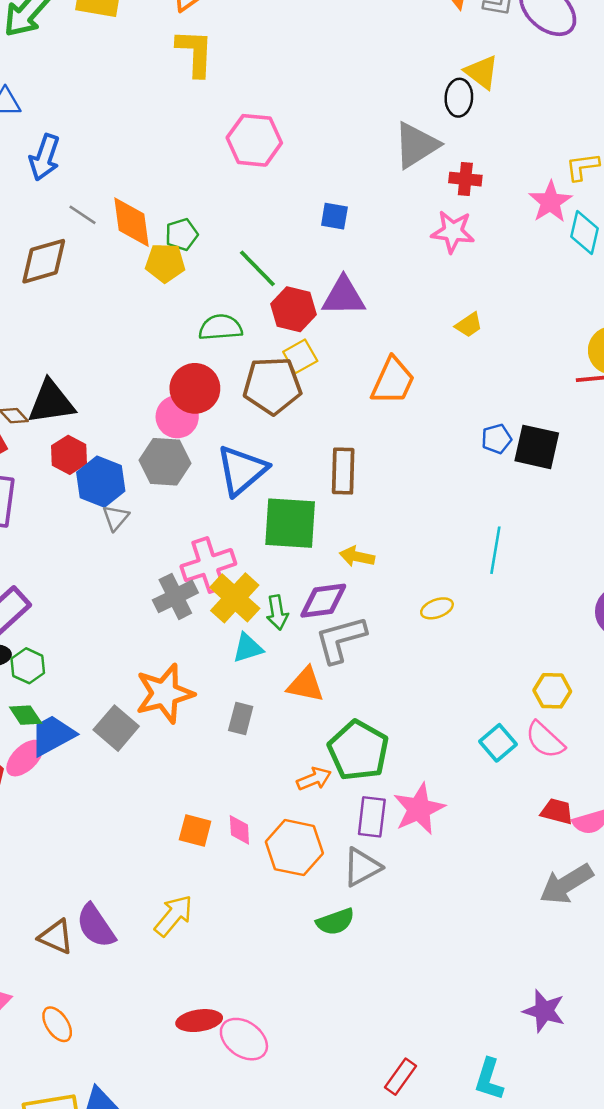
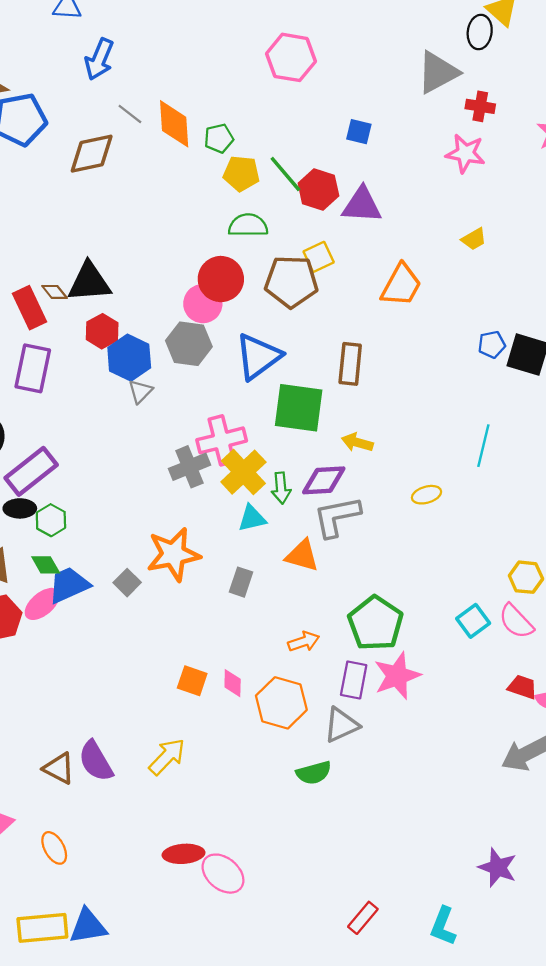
yellow pentagon: (165, 263) -> (241, 173), moved
red hexagon: (293, 309) -> (318, 189), moved
gray square: (116, 728) -> (127, 583), size x0.7
green pentagon: (358, 750) -> (375, 623), moved

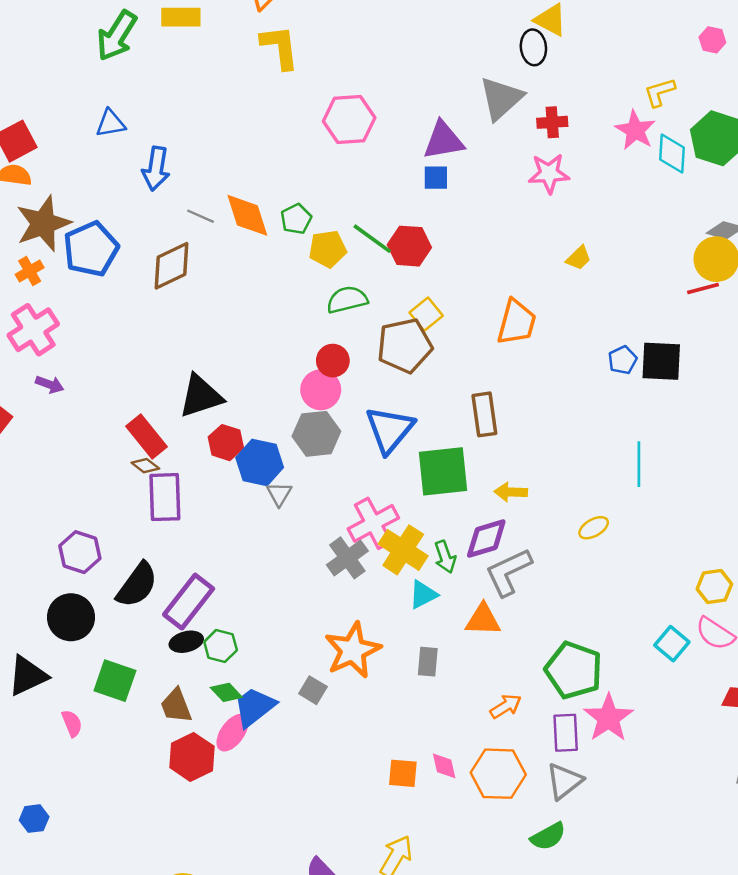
purple triangle: (362, 205) -> (443, 141), moved
red circle: (221, 279) -> (333, 361), size x0.7
brown diamond: (55, 292) -> (145, 466), moved

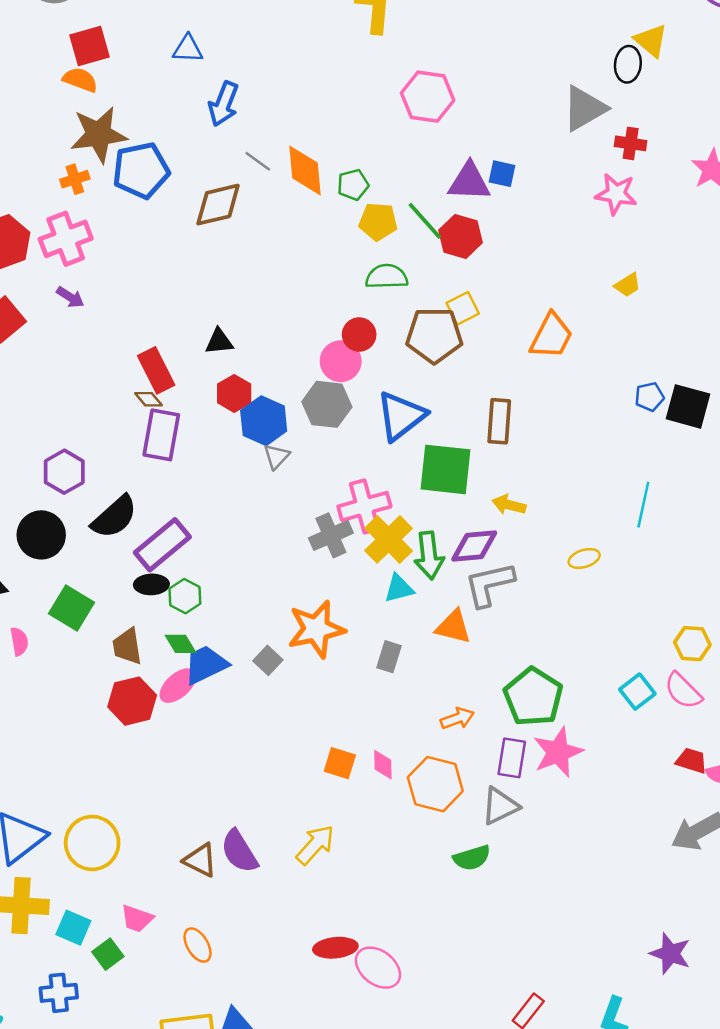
purple triangle: (443, 141) -> (469, 182), moved
black triangle: (201, 396) -> (219, 342), size x0.6
green arrow: (445, 557) -> (429, 555), size x1.4

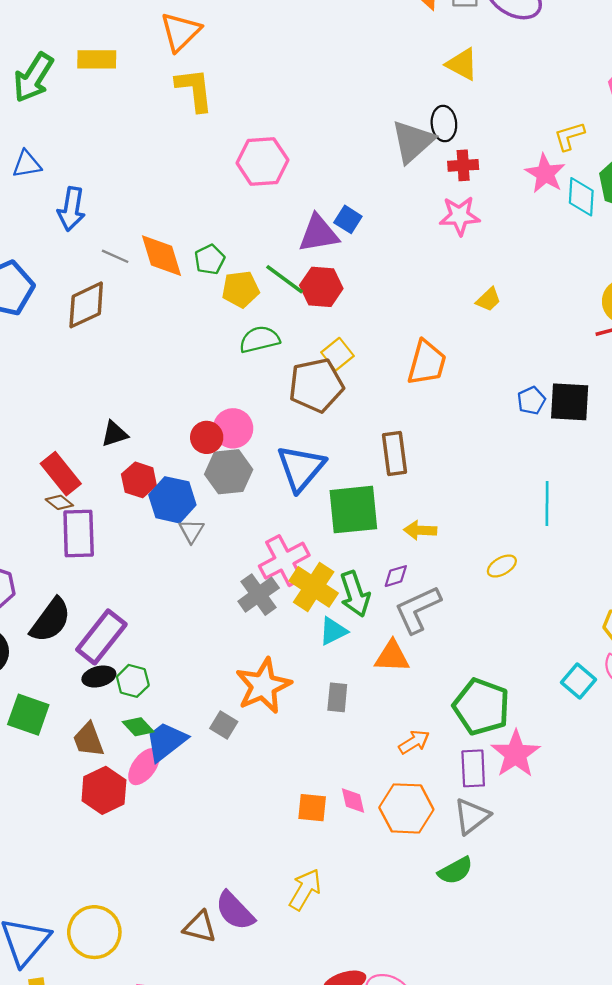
black ellipse: (628, 64) -> (444, 124), moved
blue square: (502, 174) -> (348, 219), turned 32
red circle: (359, 335) -> (207, 437), moved
purple diamond: (474, 546) -> (396, 576), size x0.6

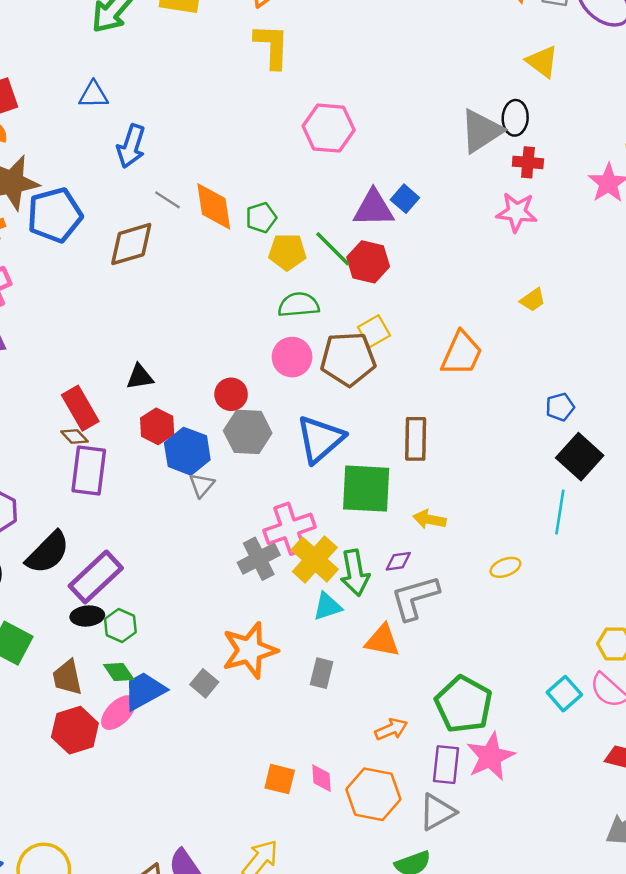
black square: (570, 402) -> (580, 457), moved, turned 30
pink circle: (233, 428) -> (292, 357), moved

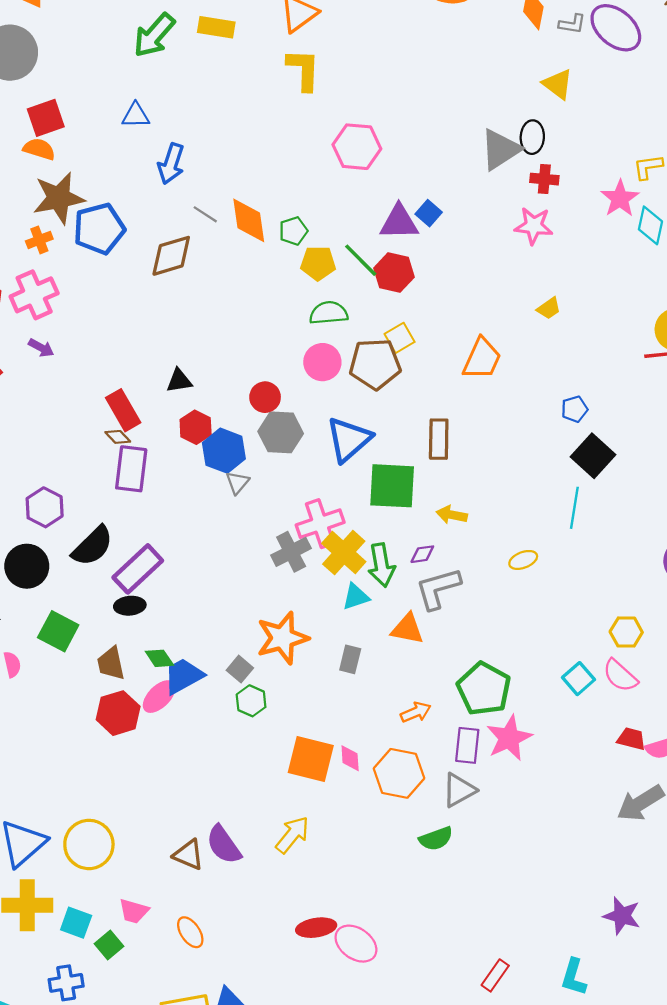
green hexagon: (120, 626) -> (251, 701), moved
orange square: (280, 779) -> (311, 759), size x1.6

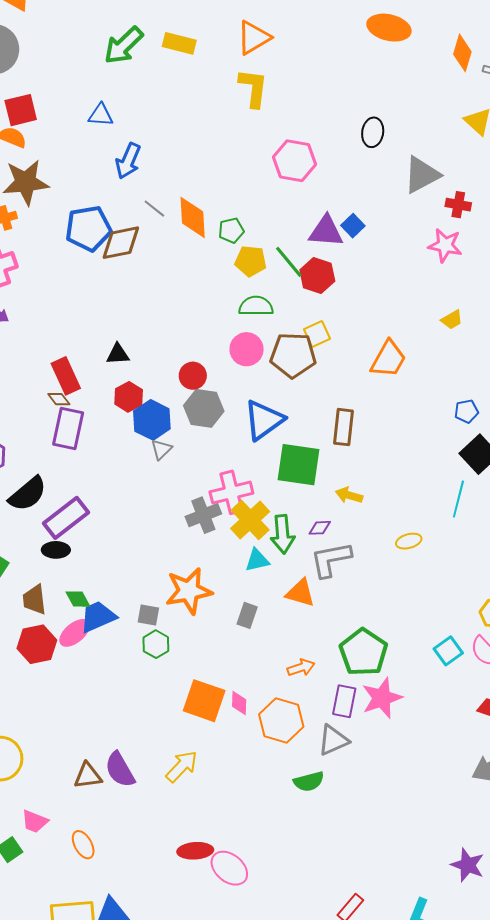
black ellipse: (532, 137) -> (373, 132), moved
blue pentagon: (99, 229) -> (88, 228), moved
gray square: (240, 669) -> (148, 615), turned -35
brown triangle: (188, 855) -> (88, 776), turned -36

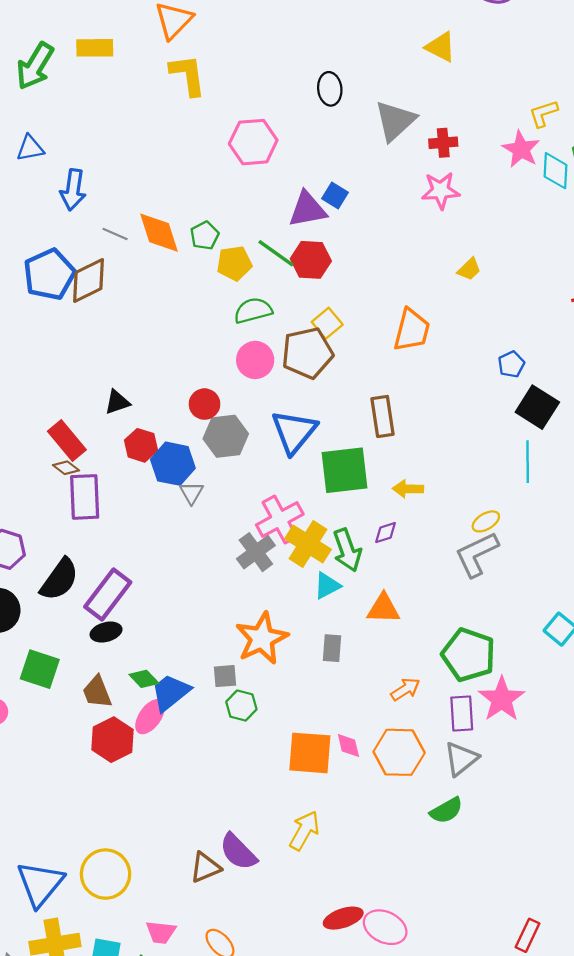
gray L-shape: (331, 559) -> (477, 554), moved

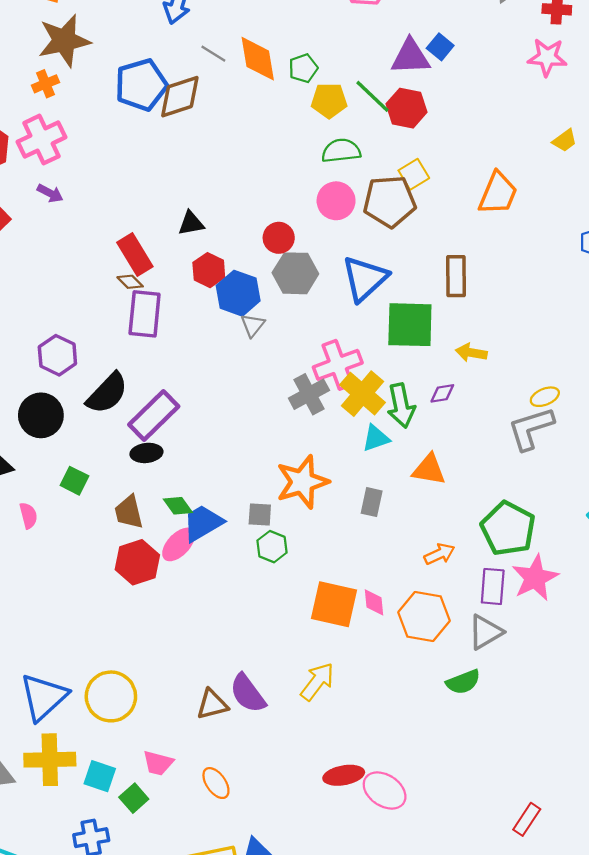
green square: (40, 669) -> (74, 481), size x0.7

